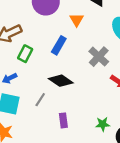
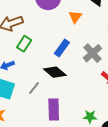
blue rectangle: (59, 45) -> (62, 48), moved
purple rectangle: (63, 120) -> (54, 110), size x1.5

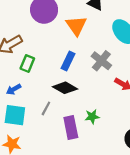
orange triangle: (75, 17) -> (76, 26), size x1.5
green star: (90, 117) -> (92, 117), moved

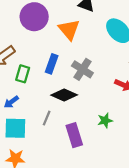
blue rectangle: (68, 61) -> (52, 64), moved
gray cross: (101, 61) -> (82, 69), moved
green star: (92, 117) -> (105, 120), moved

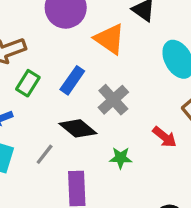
orange triangle: (69, 30) -> (110, 39), turned -30
green star: (105, 120) -> (121, 158), moved

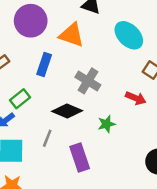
blue rectangle: (72, 80) -> (44, 64), moved
green rectangle: (28, 83) -> (20, 99), moved, turned 36

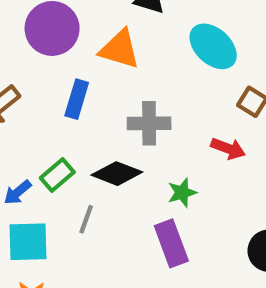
gray cross: (88, 81) -> (149, 123), turned -30
green rectangle: (20, 99) -> (57, 175), moved
purple rectangle: (80, 157) -> (171, 243), moved

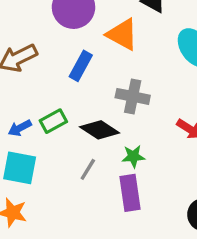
green star: (182, 193) -> (133, 156), moved
gray line: (86, 219) -> (88, 169), moved

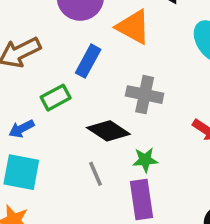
green rectangle: (53, 121) -> (56, 98), moved
gray line: (88, 169) -> (96, 174), turned -55

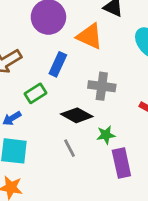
purple rectangle: (141, 200) -> (121, 163), moved

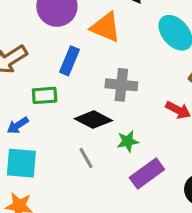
green rectangle: (36, 93) -> (45, 95), turned 30
purple rectangle: (121, 163) -> (147, 173), turned 68

